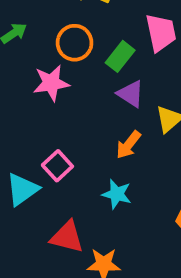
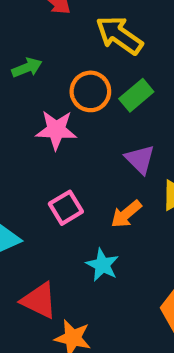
green rectangle: (120, 56) -> (136, 95), moved
pink square: (57, 166) -> (66, 208), moved

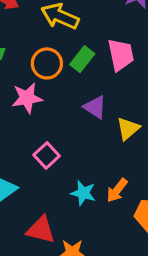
orange arrow: (126, 214) -> (117, 190), moved

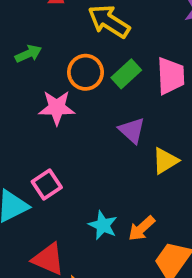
pink square: (47, 155) -> (47, 184), moved

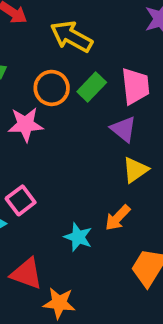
purple triangle: (132, 130) -> (123, 129), moved
orange arrow: (142, 228) -> (118, 218), moved

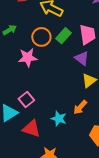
red triangle: (27, 274) -> (31, 129), moved

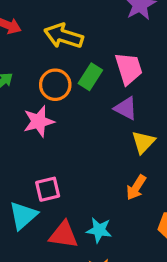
pink square: (26, 100) -> (48, 189), turned 35
cyan star: (59, 119) -> (99, 230), moved

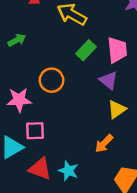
orange circle: (55, 85) -> (52, 80), moved
pink star: (39, 121) -> (19, 100), moved

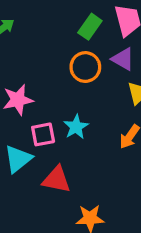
orange circle: (52, 80) -> (85, 67), moved
cyan star: (68, 171) -> (76, 127), moved, turned 30

